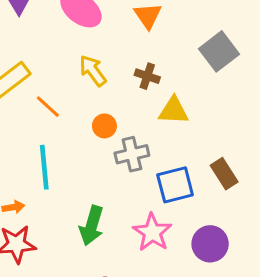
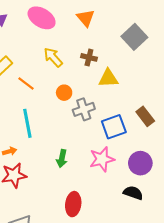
green arrow: (92, 226) -> (62, 159), size x0.7
pink star: (152, 232) -> (102, 159), turned 30

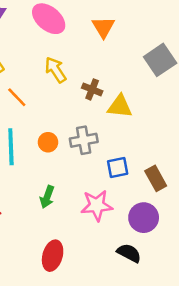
brown cross: (89, 57) -> (92, 89), moved
orange circle: (64, 93) -> (48, 142), moved
brown rectangle: (145, 116) -> (156, 178), moved
blue square: (114, 127) -> (118, 168), size x0.7

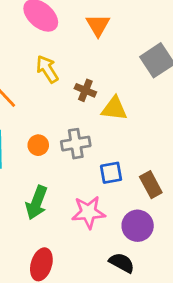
green arrow: (47, 197) -> (37, 203), size x1.4

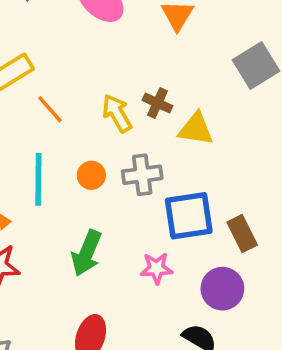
yellow arrow: (47, 69) -> (117, 113), moved
blue square: (111, 173) -> (189, 216), size x1.6
pink star: (88, 212) -> (156, 268), size x0.7

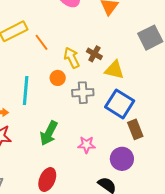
orange line: (50, 109) -> (42, 42), moved
orange circle: (91, 175) -> (58, 78), moved
blue square: (189, 216) -> (120, 104), moved, turned 36

